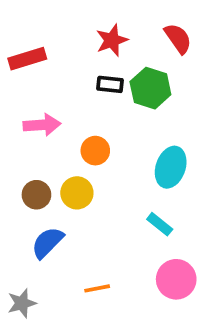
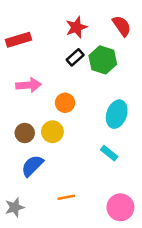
black rectangle: (110, 84) -> (75, 57), turned -48
pink circle: (176, 279) -> (120, 207), moved

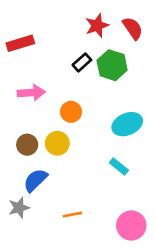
red star: (76, 27) -> (97, 25), moved
cyan ellipse: (117, 114) -> (127, 124), turned 48
gray star: (15, 207) -> (19, 208), moved

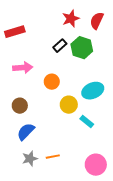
red semicircle: (133, 28) -> (97, 21), turned -120
yellow circle: (57, 143) -> (69, 105), moved
gray star: (19, 208) -> (30, 159), moved

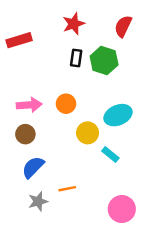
red star: (71, 19) -> (74, 24), moved
black rectangle: (60, 46) -> (76, 58), turned -40
pink arrow: (23, 68) -> (29, 105), moved
orange line: (53, 157) -> (67, 189), moved

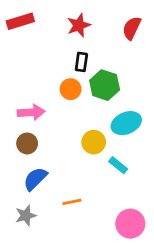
red rectangle: (19, 40) -> (20, 21), moved
green hexagon: (104, 61) -> (105, 85), moved
orange circle: (66, 104) -> (71, 89), moved
gray star: (38, 201) -> (26, 215), moved

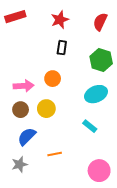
green hexagon: (105, 85) -> (101, 60), moved
orange circle: (71, 89) -> (53, 79), moved
yellow circle: (94, 142) -> (46, 109), moved

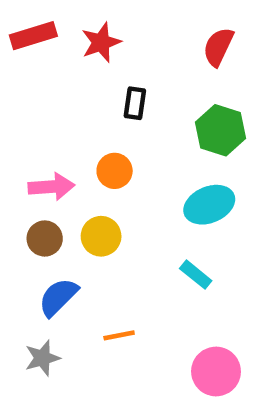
red star: (60, 20) -> (101, 42), moved

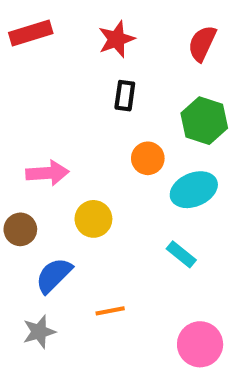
red star: (101, 42) -> (116, 39), moved
orange circle: (115, 171) -> (148, 158), moved
brown circle: (45, 238) -> (20, 229), moved

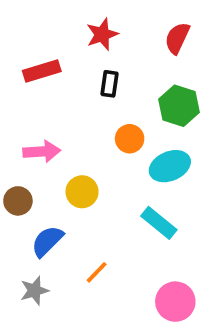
red rectangle: (31, 33) -> (42, 71), moved
cyan rectangle: (181, 254) -> (159, 223), size x1.4
orange line: (110, 311) -> (97, 272), turned -35

